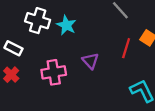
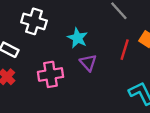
cyan star: (66, 25) -> (78, 38), moved

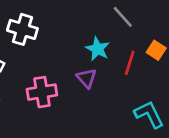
cyan star: (78, 38) -> (98, 49), moved

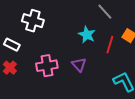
purple triangle: (87, 78) -> (79, 65), moved

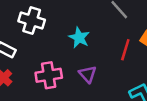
cyan star: (87, 35) -> (79, 38), moved

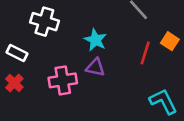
purple triangle: (88, 74) -> (95, 67), moved, turned -36

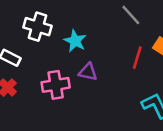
cyan star: (95, 40) -> (75, 41), moved

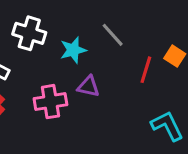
gray line: (131, 15) -> (113, 35), moved
cyan star: (75, 41) -> (73, 50), turned 30

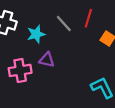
red line: (146, 70) -> (88, 18), moved

